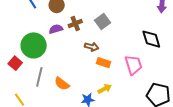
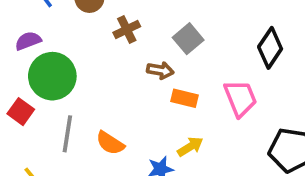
gray square: (103, 21) -> (188, 39), moved
purple semicircle: (56, 29) -> (28, 41), moved
black diamond: (151, 39) -> (270, 48), turned 55

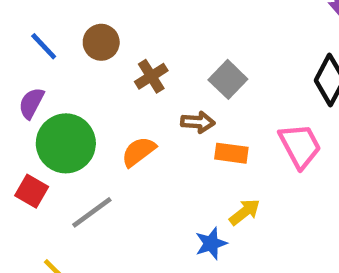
purple semicircle: (28, 41) -> (31, 103), turned -35
gray line: (67, 134) -> (92, 212), turned 51
orange semicircle: (110, 143) -> (139, 152), moved, turned 116

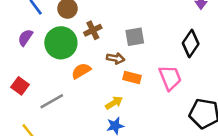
gray square: (228, 79) -> (135, 37), turned 30
green circle: (66, 143) -> (61, 43), moved
yellow arrow: (245, 212) -> (114, 103), moved

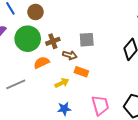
brown cross: (93, 30) -> (53, 41), moved
pink trapezoid: (170, 78) -> (100, 105), moved
yellow arrow: (114, 103) -> (62, 83), moved

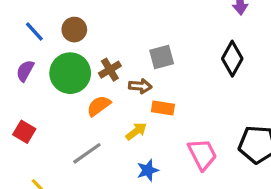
gray line: (16, 84) -> (87, 153), moved

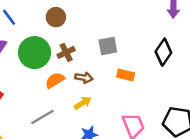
brown circle: (74, 30) -> (56, 17), moved
brown arrow: (140, 86) -> (84, 78), moved
orange rectangle: (163, 108) -> (126, 75), moved

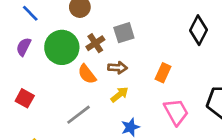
gray square: (108, 46) -> (124, 33), moved
orange rectangle: (126, 75) -> (163, 73), moved, turned -72
orange semicircle: (55, 80) -> (87, 74), turned -90

